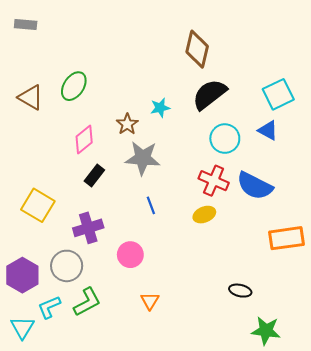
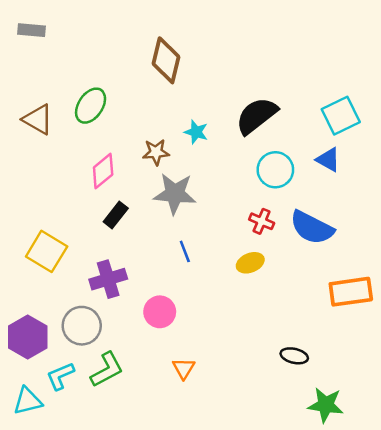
brown diamond: (197, 49) -> (166, 60), moved
cyan star: (160, 108) -> (196, 132), turned 30
brown star: (127, 124) -> (156, 152), turned 30
red cross: (214, 181) -> (262, 221), size x0.7
cyan triangle: (22, 328) -> (28, 401), turned 45

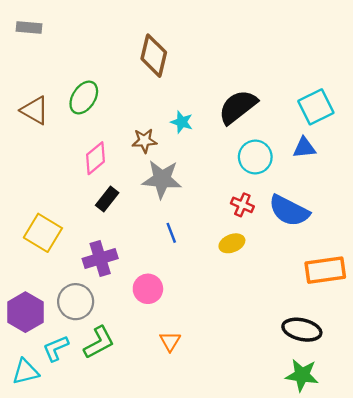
blue triangle: (328, 160) -> (304, 148), turned -35
black ellipse: (294, 356) -> (302, 330), moved, size x1.5

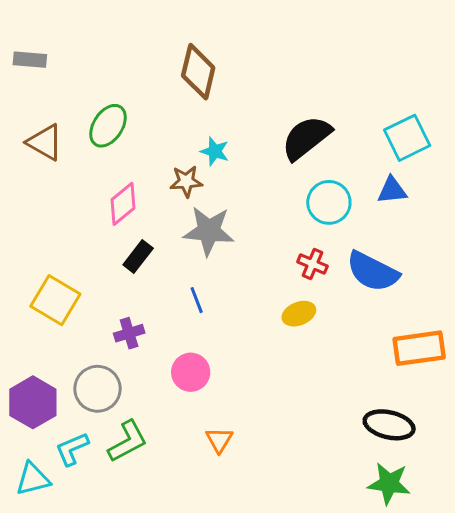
gray rectangle: (29, 28) -> (30, 60), moved
cyan star: (182, 122) -> (215, 151), moved
blue line: (171, 233) -> (197, 300), moved
purple cross: (100, 258) -> (129, 333), size x0.7

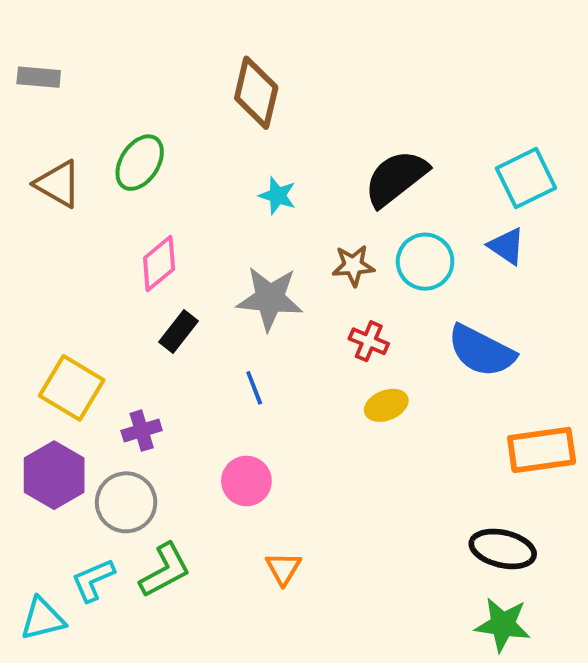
brown star: (186, 181) -> (353, 265), moved
blue triangle: (392, 190) -> (507, 246), turned 40
red cross: (312, 264) -> (369, 341), moved
purple cross: (129, 333) -> (142, 431), moved
purple hexagon: (33, 402) -> (54, 475), moved

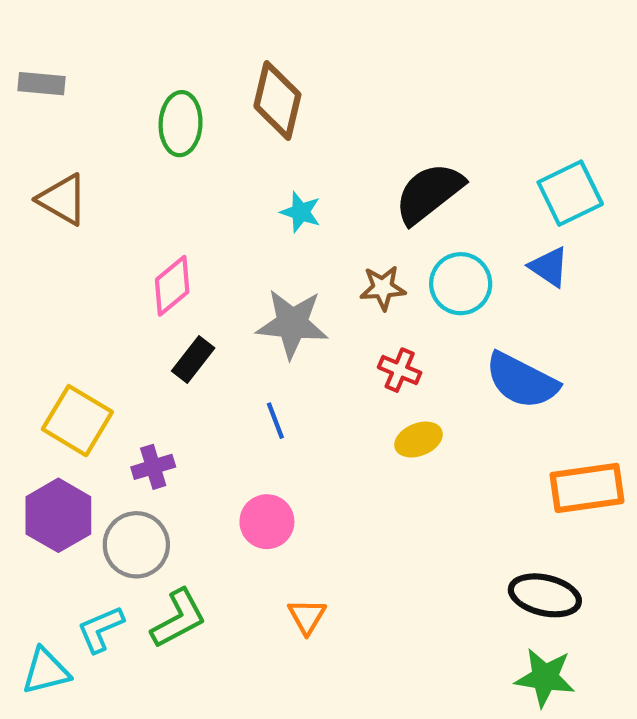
green ellipse: (140, 163) -> (181, 124), moved, turned -30

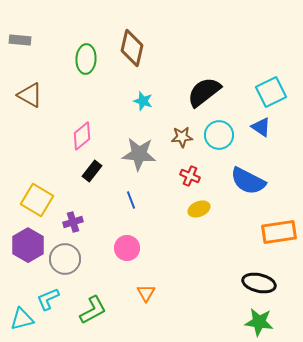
green L-shape: (178, 619) -> (93, 310), moved

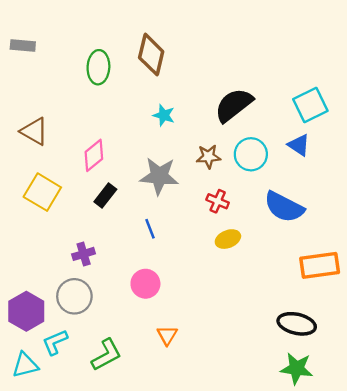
brown triangle: (30, 95) -> (34, 131), moved
yellow square: (37, 200) -> (42, 192), moved
purple hexagon: (28, 245) -> (26, 311), moved

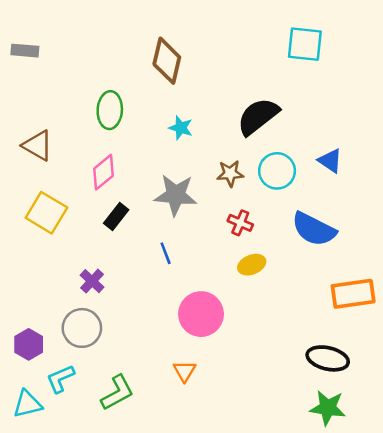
green ellipse: (98, 67) -> (110, 110), moved
cyan square: (310, 105) -> (305, 44), moved, turned 32
purple cross: (84, 254) -> (92, 281), turned -30
pink circle: (145, 284) -> (201, 314), moved, size x1.4
purple hexagon: (26, 311) -> (29, 344), size x0.7

